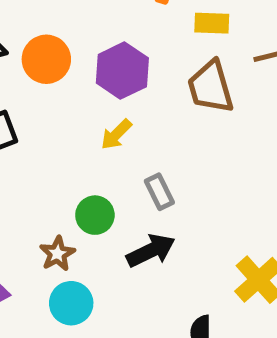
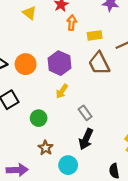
green circle: (95, 215) -> (39, 118), moved
black arrow: (151, 251) -> (86, 139), turned 150
cyan circle: (71, 303) -> (68, 165), moved

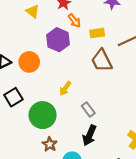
orange arrow: (72, 23) -> (74, 21), turned 136
purple hexagon: (59, 63) -> (58, 40), moved
green circle: (39, 118) -> (43, 115), size x1.6

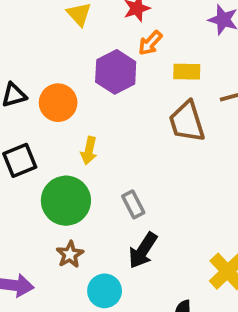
orange arrow: (74, 21) -> (150, 43), turned 72
yellow arrow: (65, 88) -> (89, 151), moved, turned -32
gray rectangle: (88, 110) -> (133, 204), moved

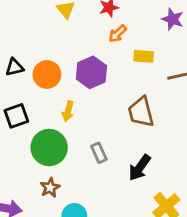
purple hexagon: (116, 72) -> (91, 72), moved
brown trapezoid: (187, 122) -> (141, 112), moved
black arrow: (143, 250) -> (140, 168), moved

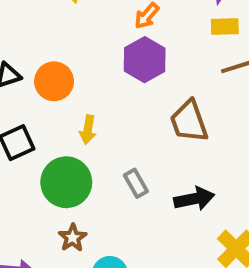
yellow rectangle: (144, 56) -> (225, 26), moved
purple hexagon: (91, 72) -> (145, 60), moved
black arrow: (140, 168) -> (194, 199), turned -132

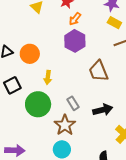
yellow rectangle: (225, 26) -> (114, 23), turned 32
brown star: (73, 238) -> (65, 125), moved, size x1.5

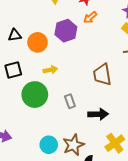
purple hexagon: (75, 41) -> (66, 31), moved
yellow arrow: (48, 77) -> (50, 70), turned -120
brown star: (65, 125) -> (73, 145), moved

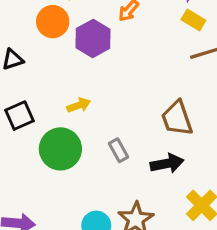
orange circle: (38, 42) -> (53, 22), moved
brown trapezoid: (102, 75) -> (177, 118), moved

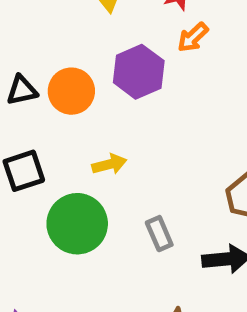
orange circle: (53, 22) -> (71, 91), moved

